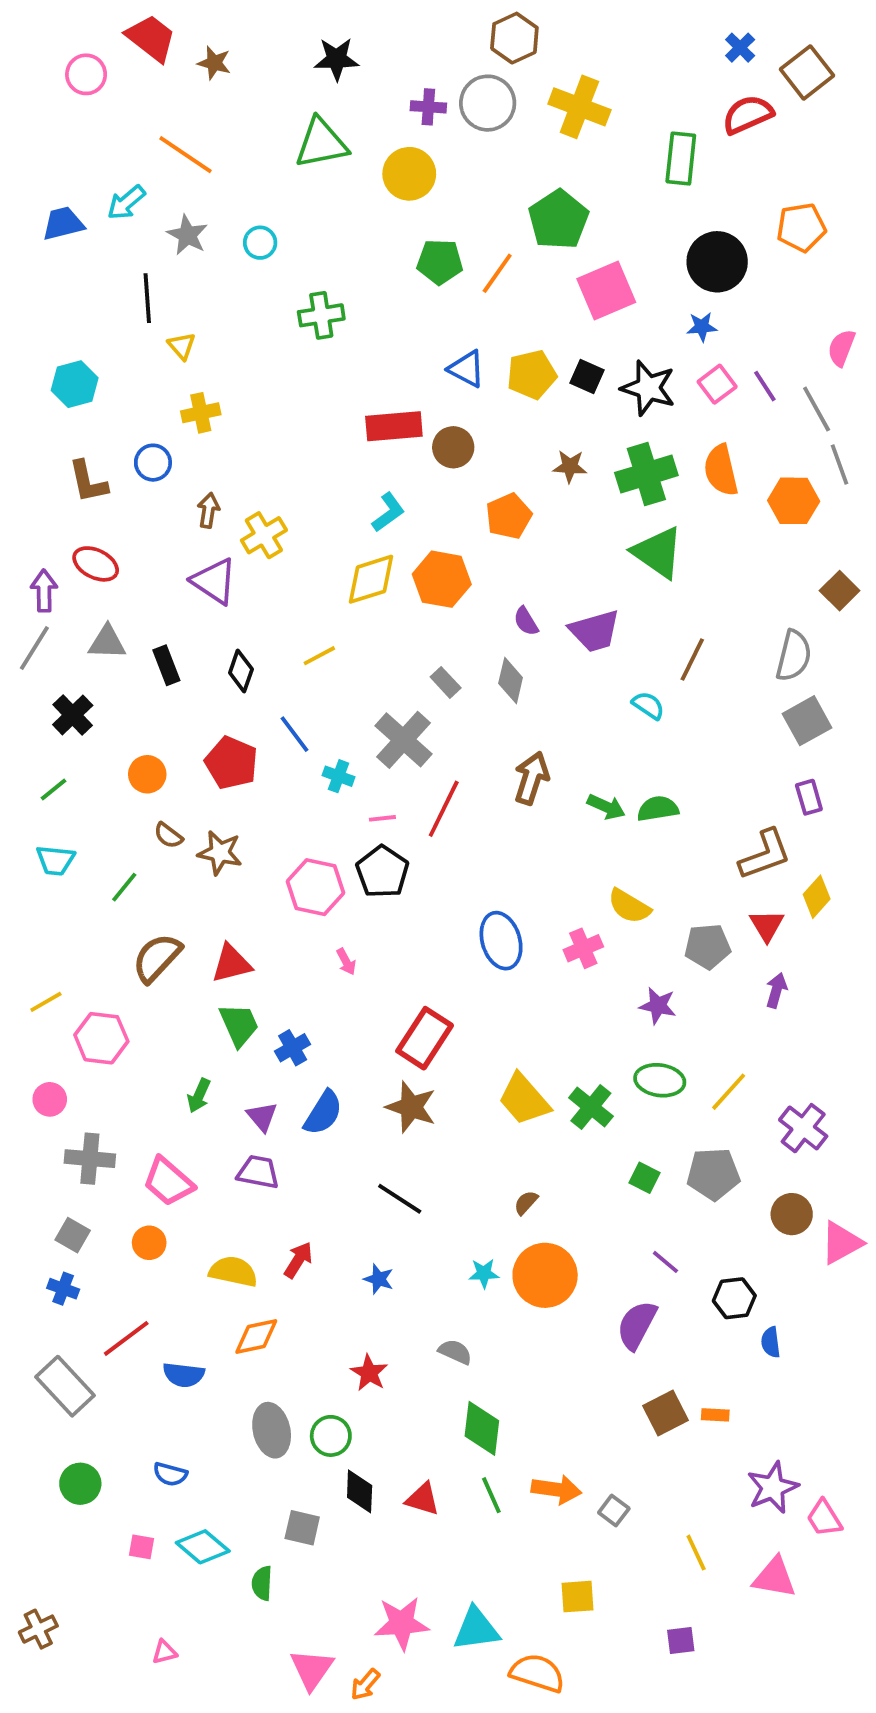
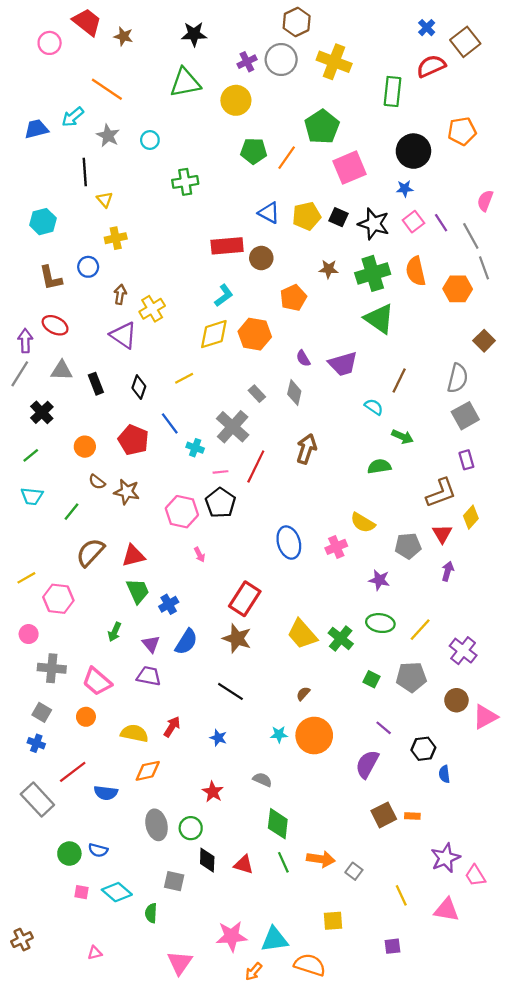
purple cross: (428, 107) -> (247, 62), turned -30
green arrow: (606, 807) -> (402, 437), moved
green circle: (80, 1484) -> (69, 854), moved
orange arrow: (365, 1685) -> (254, 972), moved

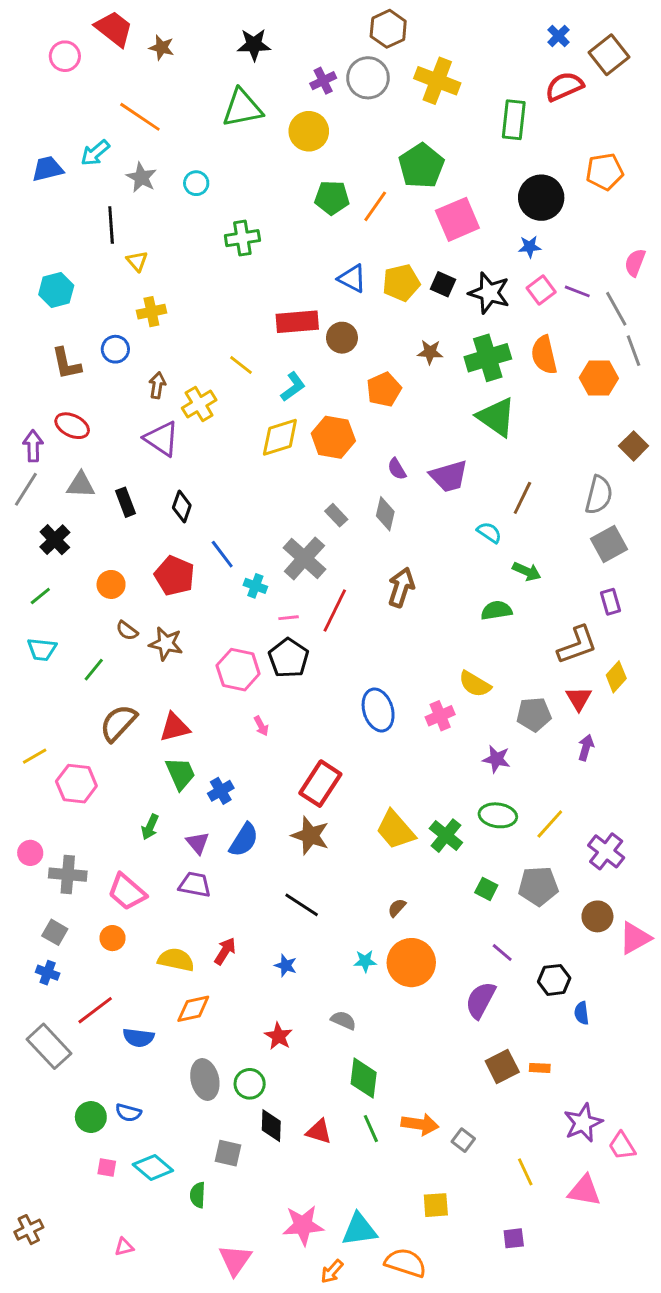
purple line: (441, 223) -> (577, 291), turned -36
yellow line: (184, 378) -> (241, 365), moved, turned 66
pink circle: (29, 634) -> (30, 853), moved

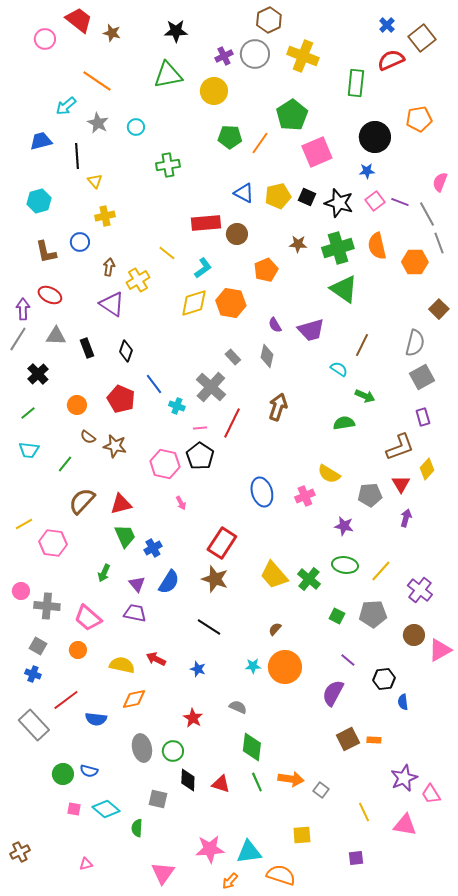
blue trapezoid: (48, 169) -> (41, 141), moved
red arrow: (225, 951) -> (156, 659), turned -96

